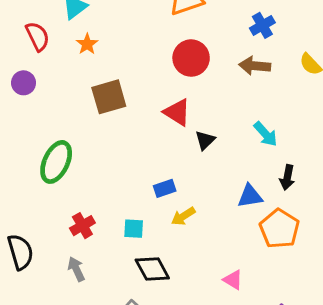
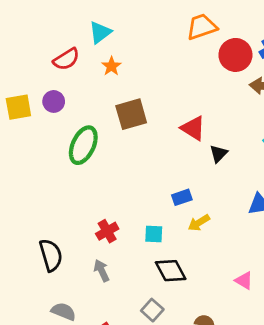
red semicircle: (37, 36) -> (66, 59), turned 84
red circle: (191, 58) -> (235, 55), moved
green ellipse: (56, 162) -> (83, 145), moved

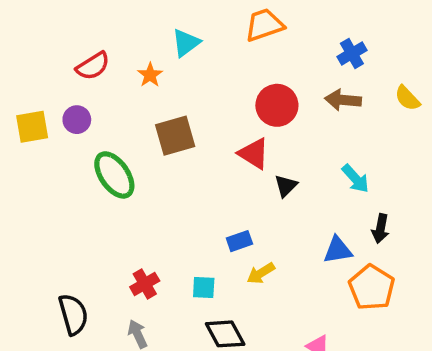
cyan triangle: (100, 32) -> (186, 43), moved
red circle: (235, 55) -> (277, 105), moved
green ellipse: (83, 145) -> (114, 175), turned -60

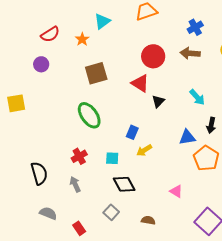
yellow square: (32, 127) -> (16, 103), moved
green ellipse: (114, 175) -> (89, 115), moved
blue rectangle: (239, 241) -> (132, 132), turned -48

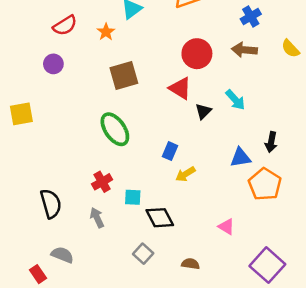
cyan arrow: (197, 97) -> (235, 100), moved
cyan square: (112, 158) -> (133, 197), moved
red rectangle: (79, 228) -> (38, 274), moved

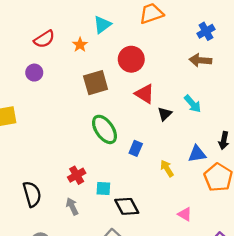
red circle: (197, 54) -> (131, 59), moved
green ellipse: (115, 129) -> (104, 129), moved
yellow arrow: (185, 174) -> (167, 168), moved, turned 90

